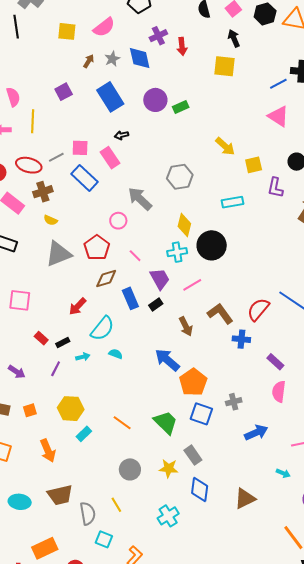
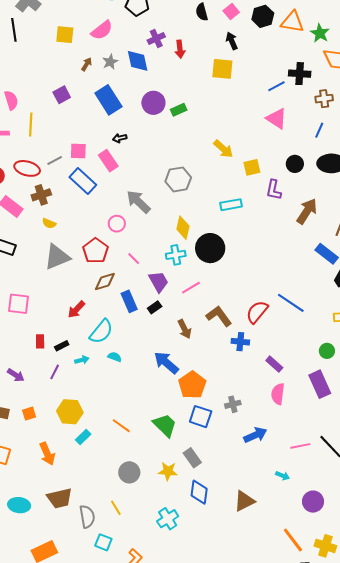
red rectangle: (41, 338) -> (40, 341), turned 48

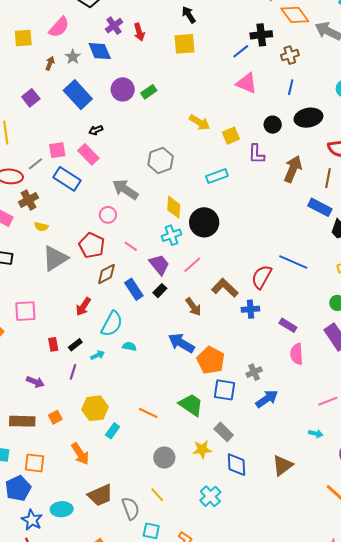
blue arrow: (255, 435) -> (267, 399), moved

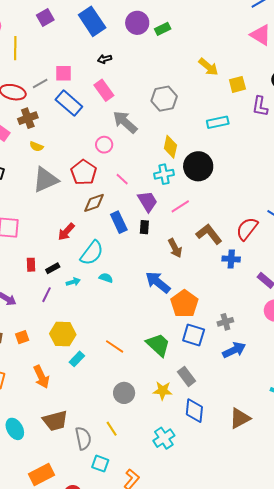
pink rectangle: (88, 154) -> (104, 90), moved
black rectangle: (160, 291) -> (144, 227), turned -48
cyan ellipse: (62, 509) -> (15, 429), turned 55

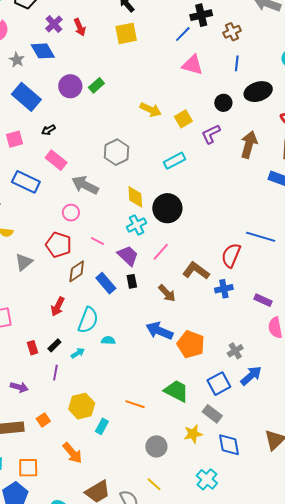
pink square: (64, 73) -> (14, 139), moved
purple L-shape: (260, 106) -> (211, 134), turned 70
gray triangle: (45, 180) -> (24, 262), size x0.7
blue square: (194, 335) -> (219, 384), moved, turned -30

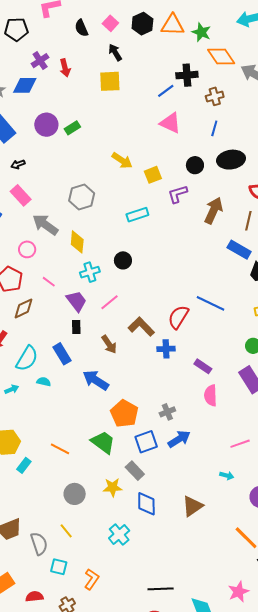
blue diamond: (43, 51) -> (25, 85), turned -70
yellow diamond: (135, 197) -> (77, 242), moved
black circle: (167, 208) -> (123, 260), size x0.6
blue rectangle: (106, 283) -> (62, 354), moved
orange pentagon: (191, 344) -> (124, 413), moved

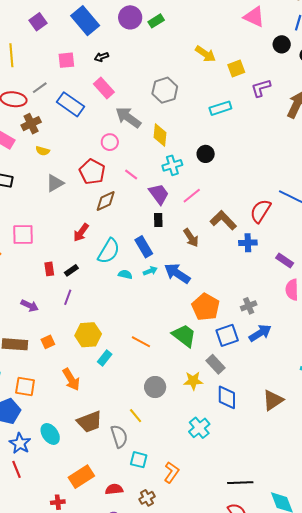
black circle: (195, 165) -> (282, 44), moved
cyan arrow: (12, 389) -> (150, 271), moved
yellow line: (66, 531) -> (136, 416), moved

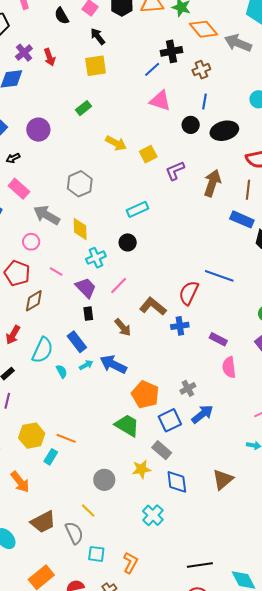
purple circle: (130, 17) -> (38, 130), moved
green rectangle: (156, 21) -> (84, 108), moved
cyan rectangle: (220, 108) -> (137, 209), moved
cyan semicircle: (125, 274) -> (62, 371), turned 56
orange line: (141, 342) -> (66, 438), moved

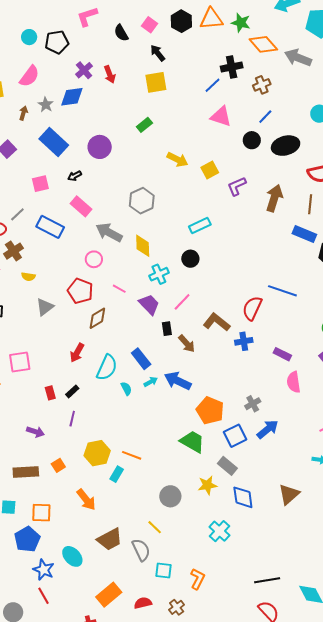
blue line: (204, 101) -> (265, 117), turned 35
black rectangle: (88, 314) -> (167, 329), moved

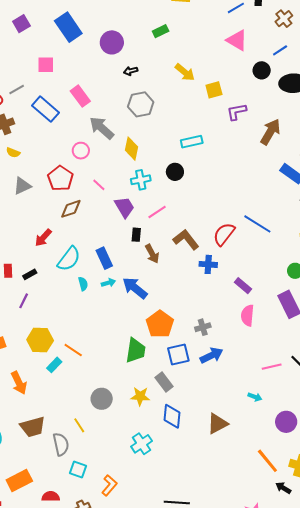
brown cross: (262, 85) -> (284, 19), turned -30
black arrow: (75, 176) -> (131, 71), moved
green trapezoid: (192, 442) -> (136, 350), turned 56

